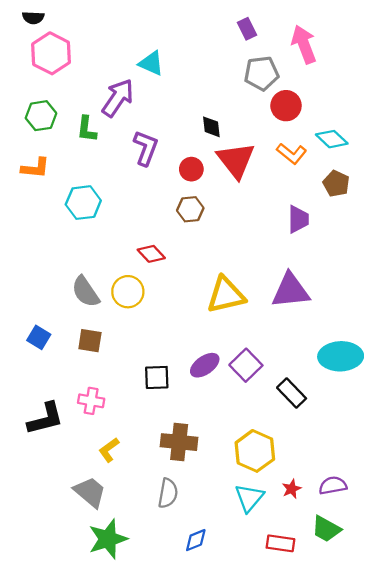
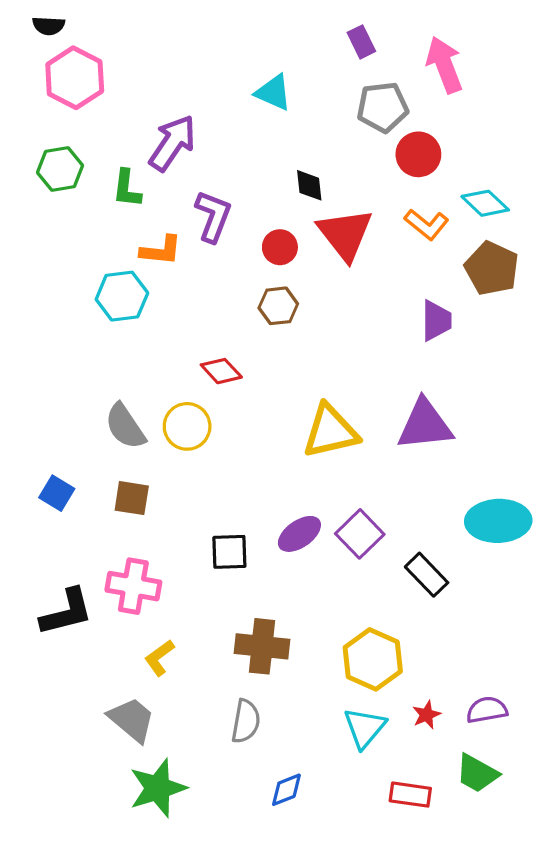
cyan triangle: (151, 63) -> (273, 92), moved
orange L-shape: (35, 168) -> (161, 250), moved
brown pentagon: (336, 184) -> (492, 268), size x1.4
pink cross: (91, 401) -> (133, 586), size x1.4

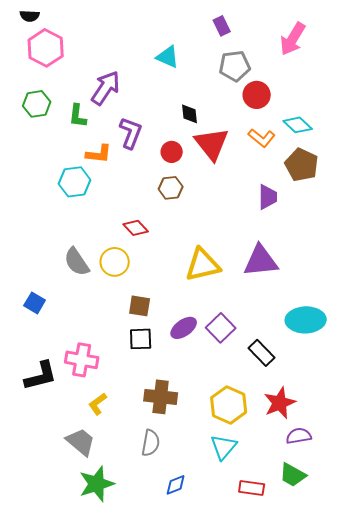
pink arrow: (444, 65) -> (293, 39), moved, turned -128
brown square: (132, 498) -> (140, 306), moved
red star: (427, 715) -> (280, 403), moved, size x1.8

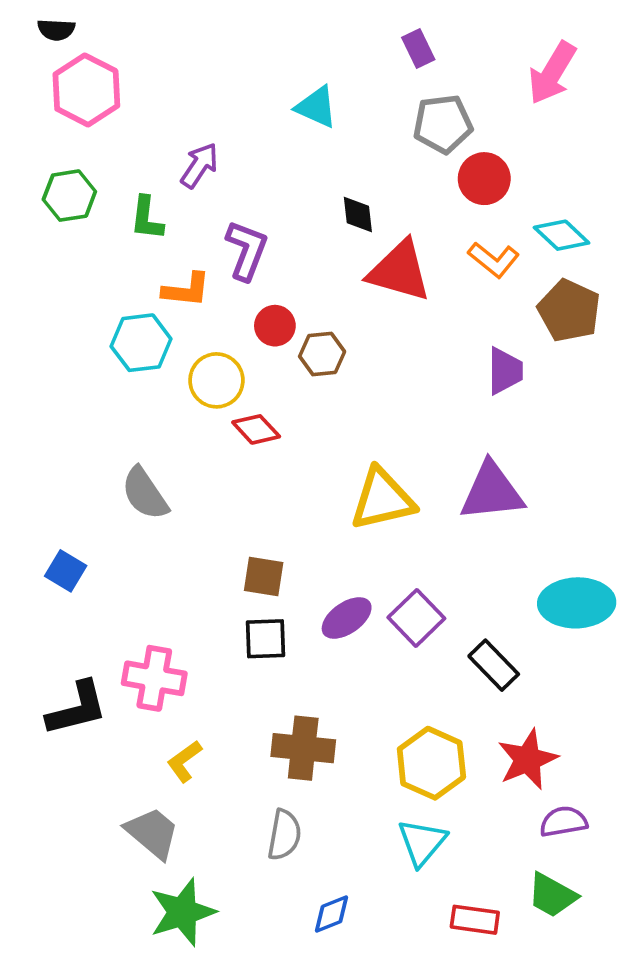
purple arrow: (106, 88) -> (200, 165), size x0.7
red triangle: (212, 144) -> (399, 271), turned -36
red circle: (172, 152) -> (275, 326), moved
yellow circle: (115, 262) -> (216, 380), moved

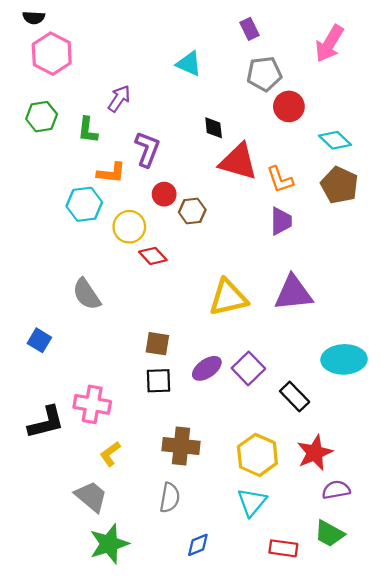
orange L-shape: (494, 260) -> (280, 180), moved, turned 32
purple trapezoid: (505, 371) -> (281, 221), moved

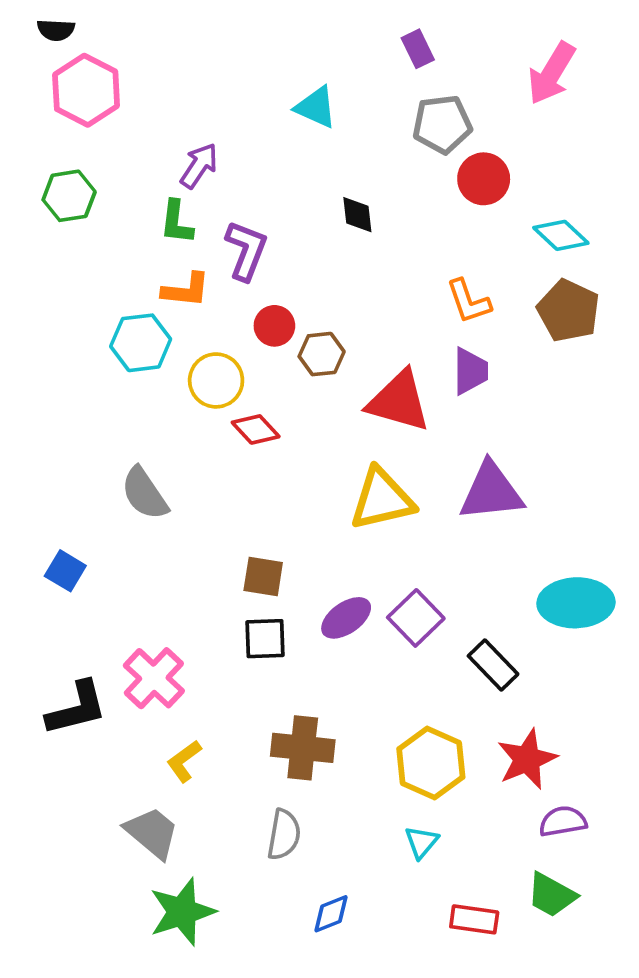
green L-shape: (88, 130) -> (176, 222), moved
red triangle: (238, 162) -> (399, 401), moved
pink cross: (92, 404) -> (154, 678), turned 33
cyan triangle: (252, 502) -> (421, 842), size x0.7

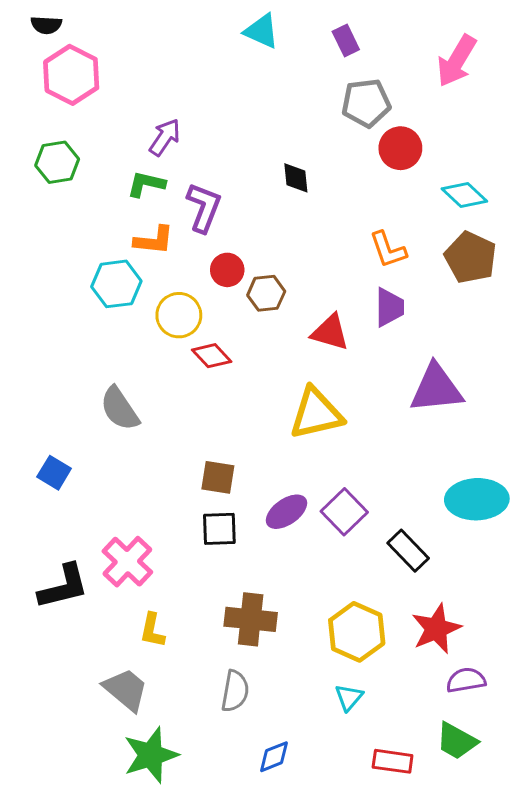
cyan triangle: (316, 107) -> (262, 31), moved
green L-shape: (176, 222) -> (146, 184), turned 96
red triangle: (399, 401) -> (330, 332), size x0.7
purple triangle: (491, 492) -> (436, 388), moved
yellow L-shape: (184, 761) -> (152, 630), turned -42

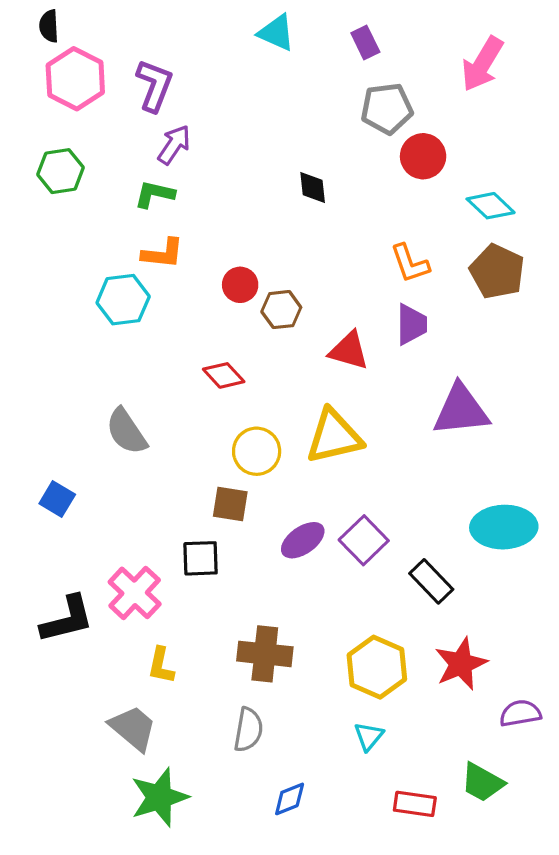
black semicircle: (46, 25) -> (49, 26), turned 84
purple L-shape: (204, 207) -> (154, 85), moved
yellow circle: (179, 315) -> (257, 451), moved
black square: (219, 529) -> (201, 558), moved
purple semicircle: (466, 680) -> (520, 713), moved

